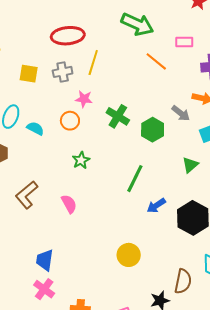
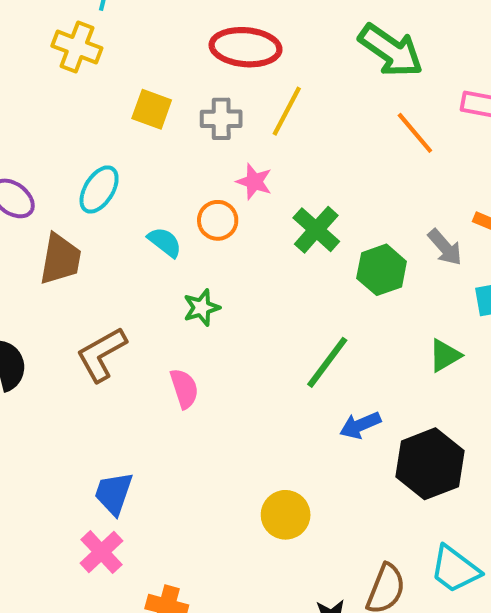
cyan semicircle: (35, 128) -> (165, 242), moved
green star: (81, 160) -> (202, 308), moved

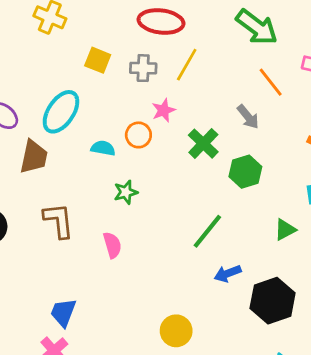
pink star: (254, 182) -> (163, 110), turned 30
cyan ellipse: (99, 189) -> (61, 112), size x1.4
cyan semicircle: (165, 242) -> (103, 148), turned -30
gray arrow: (445, 247) -> (248, 117), moved
brown L-shape: (101, 354) -> (59, 221), turned 111

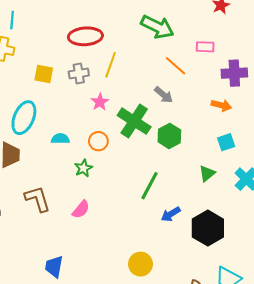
orange circle: (138, 135) -> (98, 141), moved
green cross: (203, 144) -> (134, 121), size x1.4
pink semicircle: (112, 245) -> (81, 209), turned 66

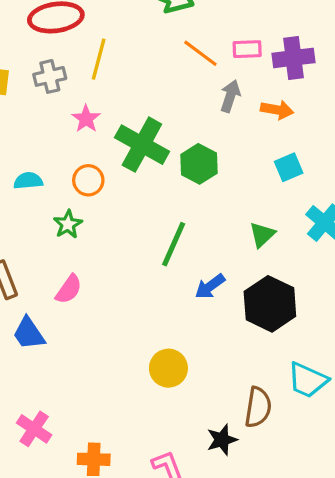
pink rectangle: (205, 47) -> (247, 49), moved
gray arrow: (164, 95) -> (230, 96), moved, turned -108
green triangle: (207, 173) -> (262, 235), moved
blue trapezoid: (54, 266) -> (29, 333), moved, turned -40

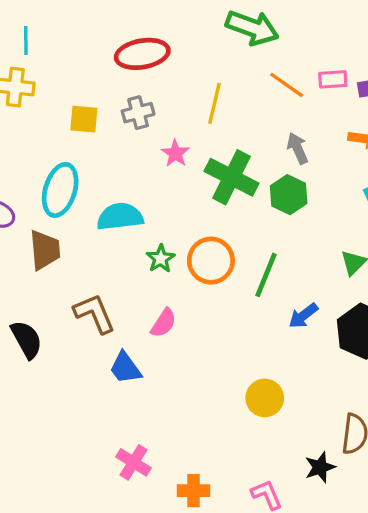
yellow line: (99, 59) -> (215, 103), moved
gray arrow: (230, 96) -> (298, 148), moved, turned -40
orange circle: (88, 180) -> (211, 261), moved, size x1.5
cyan semicircle: (28, 181) -> (120, 217), size x1.6

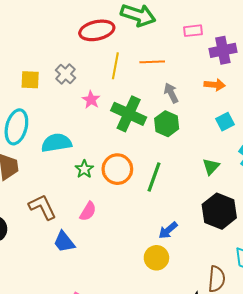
red ellipse: (142, 54) -> (97, 30), moved
pink rectangle: (333, 79) -> (193, 31), moved
orange line: (287, 85) -> (152, 62), moved, turned -35
gray cross: (138, 113) -> (65, 74), turned -30
blue arrow: (303, 316) -> (168, 230), moved

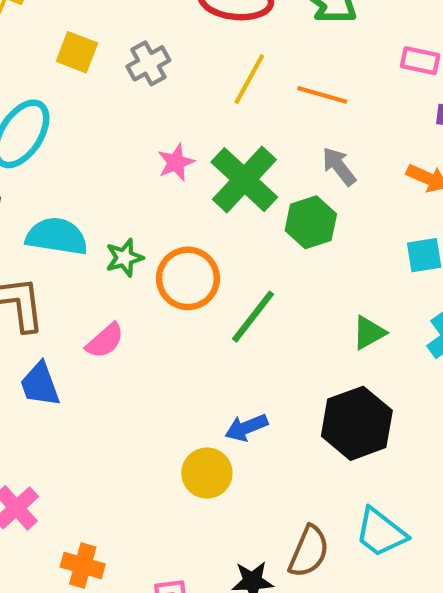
gray arrow: (171, 93) -> (339, 166), turned -30
pink star: (91, 100) -> (176, 162), moved
cyan semicircle: (56, 143) -> (57, 236), moved

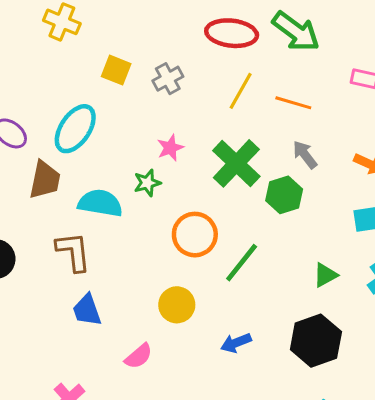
pink star: (176, 162) -> (170, 148), moved
green star: (124, 258) -> (147, 183), moved
pink semicircle: (105, 341) -> (139, 356), moved
yellow circle: (207, 473) -> (177, 305), moved

